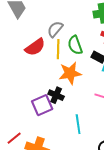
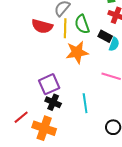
red semicircle: (35, 47) -> (42, 26), turned 50
black cross: (56, 95) -> (53, 102), moved

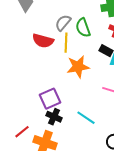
green semicircle: (82, 24) -> (83, 28), moved
cyan line: (85, 103) -> (86, 118), turned -48

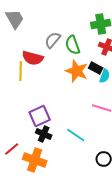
yellow line: (66, 43) -> (21, 71), moved
orange star: (78, 67) -> (77, 71), moved, turned 30

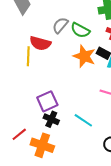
green semicircle: (73, 45) -> (80, 30), turned -42

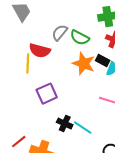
purple square: (47, 101) -> (47, 94), moved
black cross: (51, 119) -> (65, 124), moved

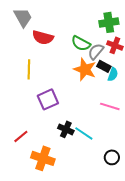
gray semicircle: (60, 33) -> (96, 51), moved
red semicircle: (40, 51) -> (43, 37), moved
red line: (19, 142) -> (21, 136), moved

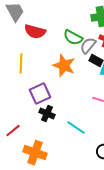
orange star: (85, 69) -> (64, 66), moved
black cross: (66, 129) -> (47, 114), moved

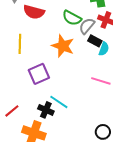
black cross: (47, 114) -> (46, 110), moved
cyan line: (76, 128) -> (59, 102), moved

